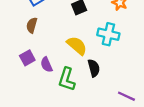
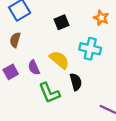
purple semicircle: (46, 65) -> (34, 68), moved
green L-shape: (67, 79) -> (49, 93), turned -40

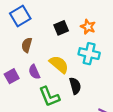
orange star: (101, 18) -> (88, 27), moved
brown semicircle: (15, 40) -> (27, 45), moved

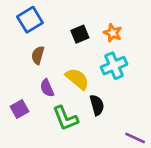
cyan cross: (89, 54) -> (114, 66), turned -36
purple square: (12, 76) -> (19, 109), moved

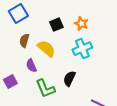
yellow semicircle: (77, 79) -> (46, 49), moved
black semicircle: (97, 105) -> (69, 79), turned -140

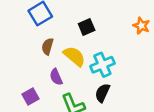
orange star: (81, 24) -> (141, 26), moved
cyan cross: (82, 49) -> (102, 65), moved

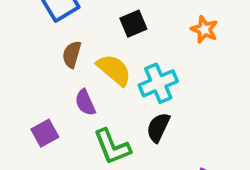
orange star: (141, 26) -> (204, 29), moved

